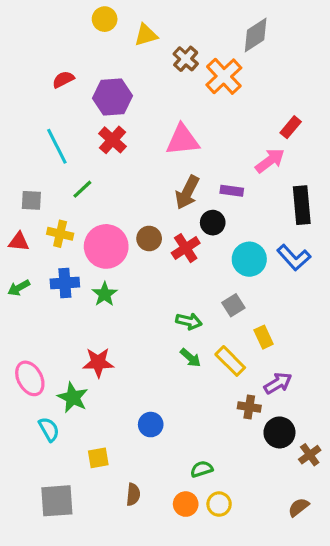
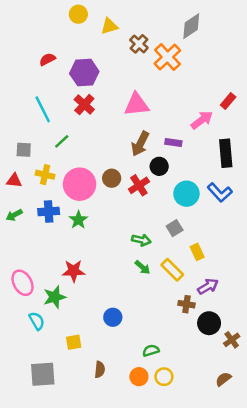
red rectangle: (291, 127) -> (228, 101), moved
green star: (73, 397) -> (55, 297), turned 30

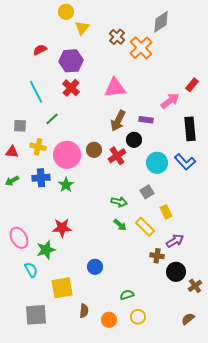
yellow triangle: (109, 26) -> (82, 28), moved, turned -35
yellow square: (74, 342) -> (62, 288), size x1.6
orange circle: (139, 377) -> (109, 320), moved

